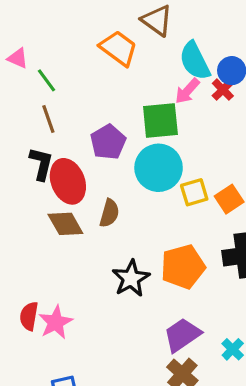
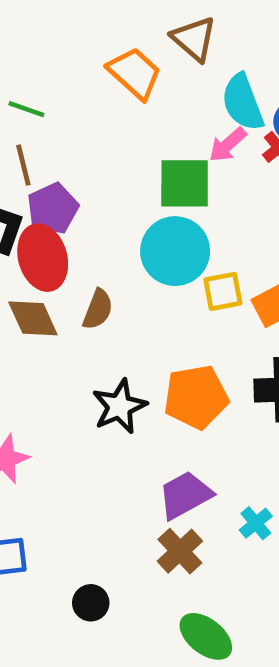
green line: (46, 80) -> (26, 109), turned -40
purple pentagon: (108, 142) -> (53, 208), moved

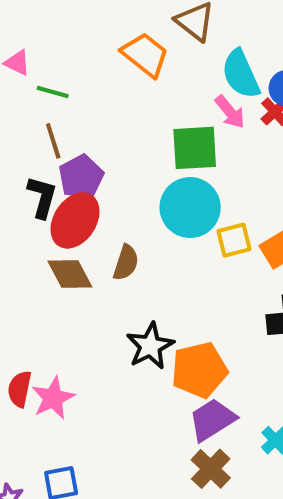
pink arrow: (228, 145) -> (230, 112), turned -84
red ellipse: (43, 258) -> (75, 220), turned 52
orange pentagon: (196, 397) -> (199, 370), moved

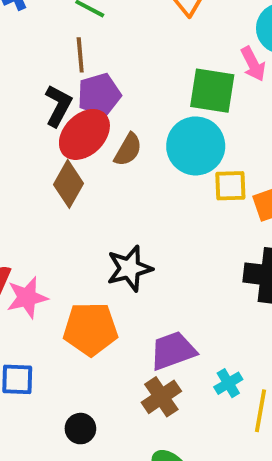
brown semicircle: (126, 263) -> (128, 150), moved
brown diamond: (70, 274) -> (69, 184), turned 45
orange pentagon: (199, 370) -> (91, 329), moved

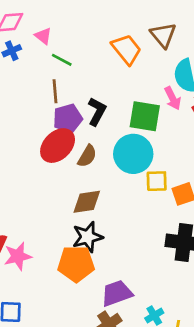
black L-shape: (58, 106) -> (97, 111), moved
brown diamond: (69, 184) -> (87, 202), moved, turned 52
orange pentagon: (91, 329) -> (76, 264), moved

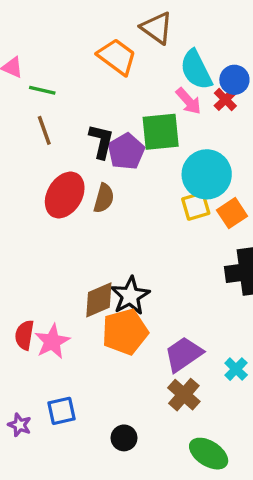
purple pentagon: (68, 119) -> (126, 151), moved
cyan circle: (133, 154) -> (207, 174), moved
brown diamond: (87, 202) -> (99, 300), moved

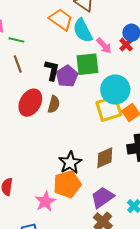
cyan semicircle: (196, 70) -> (83, 31), moved
yellow square: (196, 206) -> (109, 109), size x1.5
brown diamond: (99, 300) -> (105, 158), moved
pink star: (52, 341) -> (45, 201), moved

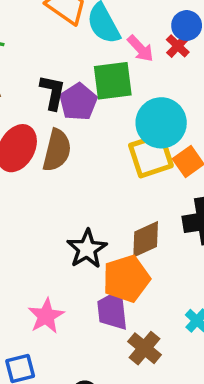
brown semicircle: (54, 104) -> (57, 150), size x1.4
orange pentagon: (67, 184) -> (126, 279), moved
purple trapezoid: (102, 197) -> (112, 310), moved, turned -60

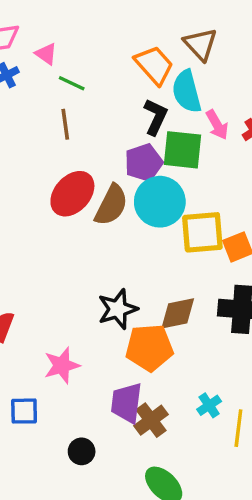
black L-shape: (53, 92) -> (156, 117), moved
cyan circle: (161, 123) -> (160, 202), moved
purple trapezoid: (112, 310) -> (126, 403), moved

